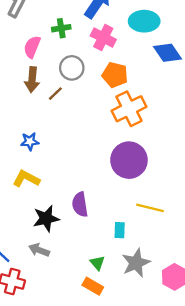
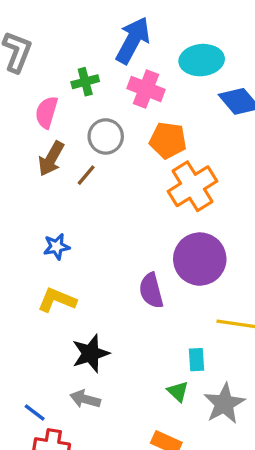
brown arrow: (32, 80) -> (51, 159), turned 30
purple semicircle: (80, 204) -> (151, 291), moved
green triangle: (97, 263) -> (178, 392), moved

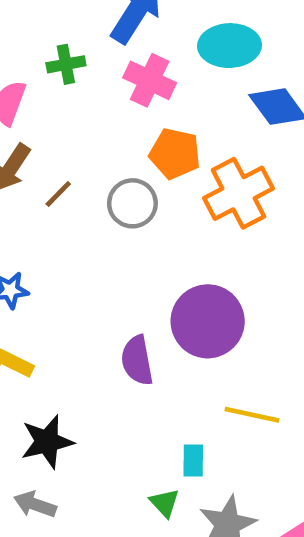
gray circle: (106, 136) -> (132, 203), moved
orange cross: (193, 186) -> (239, 193), moved

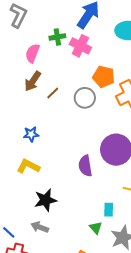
pink cross: (150, 80) -> (80, 46), moved

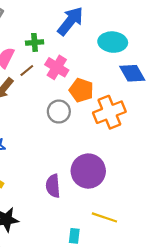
pink cross: (80, 46) -> (57, 67), moved
brown line: (53, 93) -> (27, 70), moved

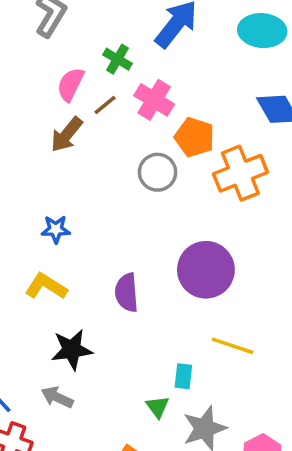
green cross: (35, 42) -> (118, 59), turned 35
cyan ellipse: (113, 42) -> (262, 31), moved
purple semicircle: (53, 186) -> (127, 293), moved

